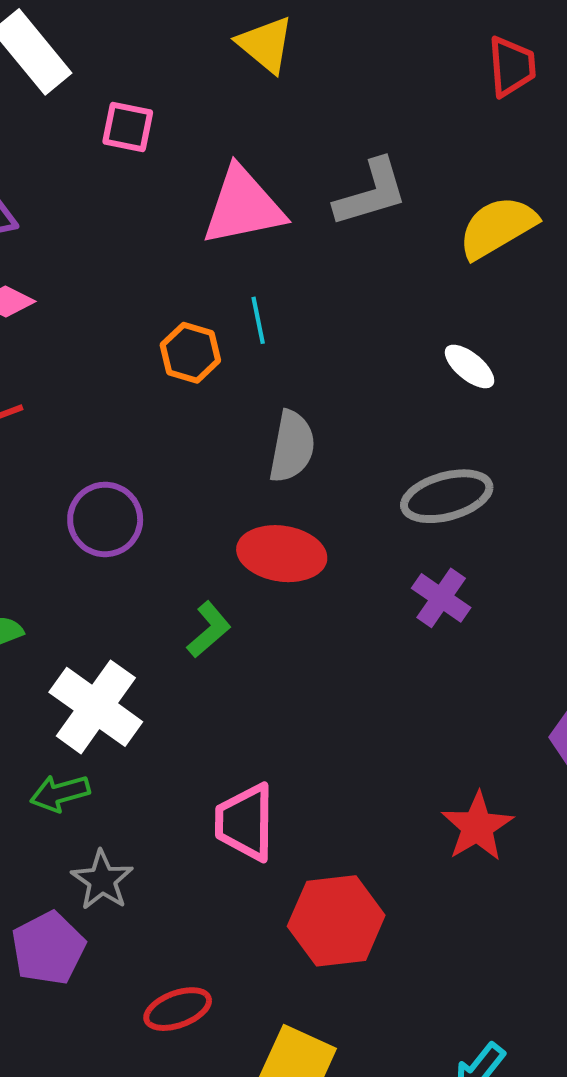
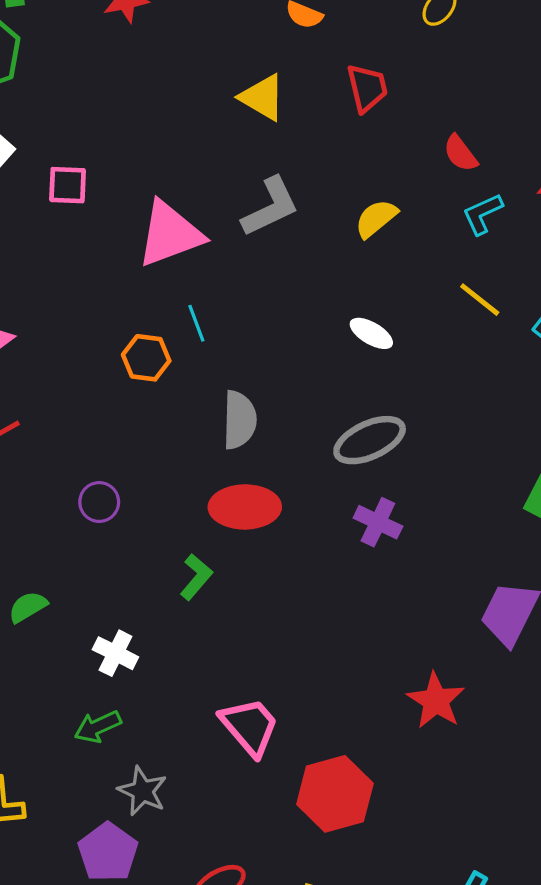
yellow triangle: (266, 44) -> (262, 97), moved
yellow semicircle: (497, 227) -> (376, 218), size x0.7
purple circle: (105, 519) -> (99, 502), size x0.7
white cross: (96, 707) -> (115, 653), size x0.6
pink trapezoid: (245, 822) -> (250, 727), turned 148

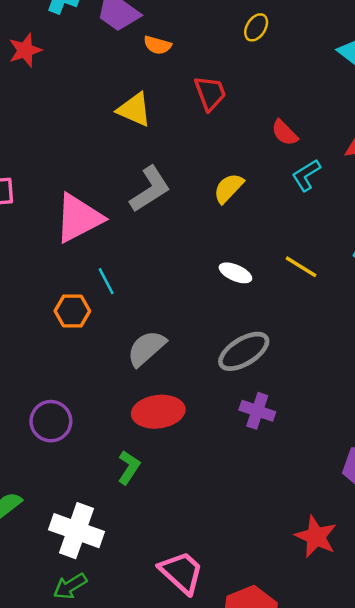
yellow line: (480, 300) -> (301, 267), moved
gray semicircle: (239, 420) -> (146, 348), turned -126
purple circle: (99, 502) -> (51, 421), size x1.4
white cross: (115, 653) -> (76, 531), size x1.6

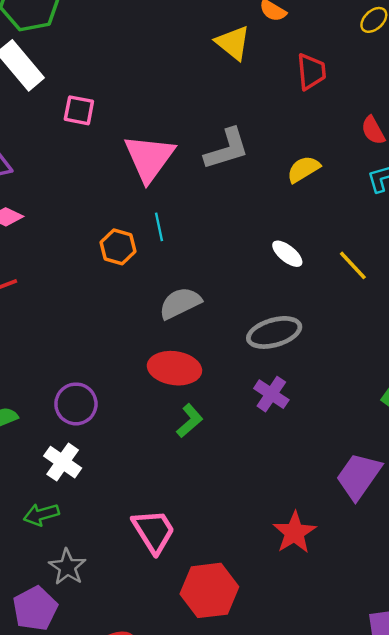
yellow triangle: (134, 109) -> (233, 43), moved
pink triangle: (79, 218) -> (149, 158), turned -42
purple circle: (51, 421) -> (76, 404), moved
green L-shape: (129, 467) -> (190, 421), moved
white cross: (76, 531) -> (63, 462), size x0.7

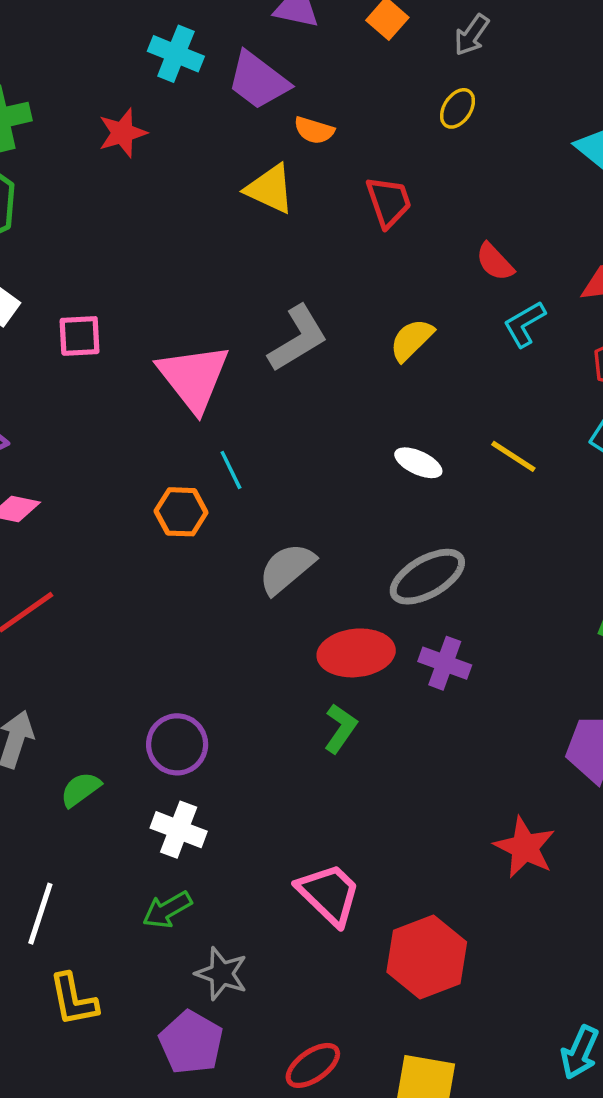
red ellipse: (174, 368) -> (356, 653), moved

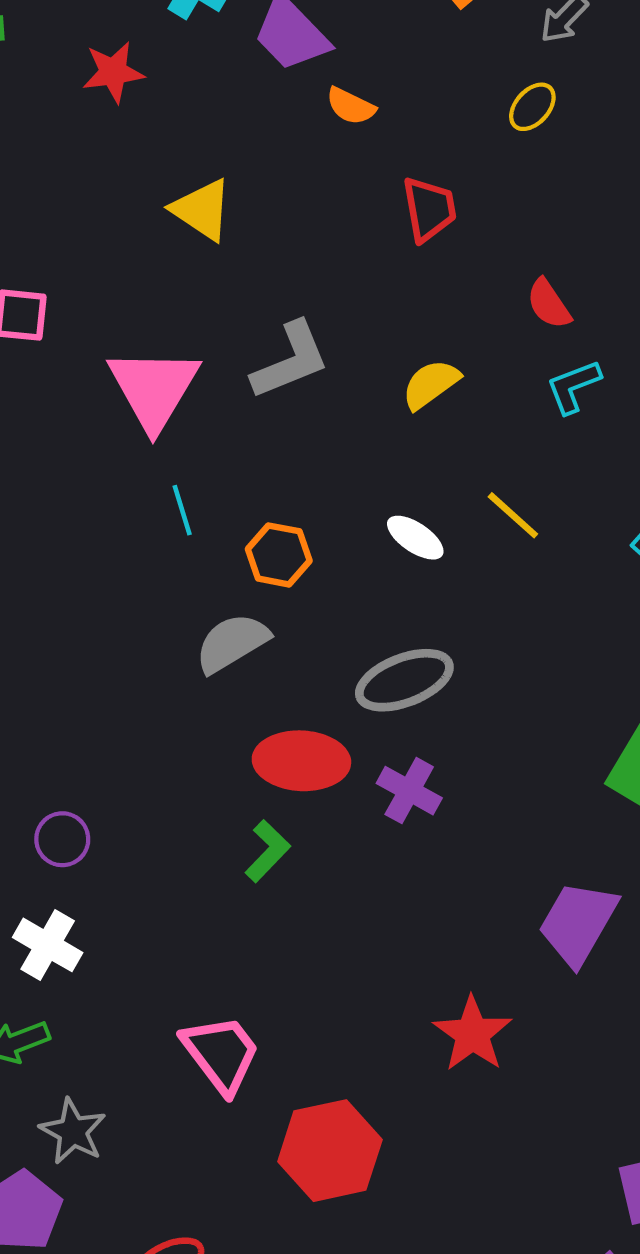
yellow triangle: (270, 189) -> (202, 210), moved
yellow line: (513, 456) -> (513, 515), moved
orange hexagon: (181, 512) -> (279, 555), moved
purple circle: (177, 744) -> (62, 839), size x0.7

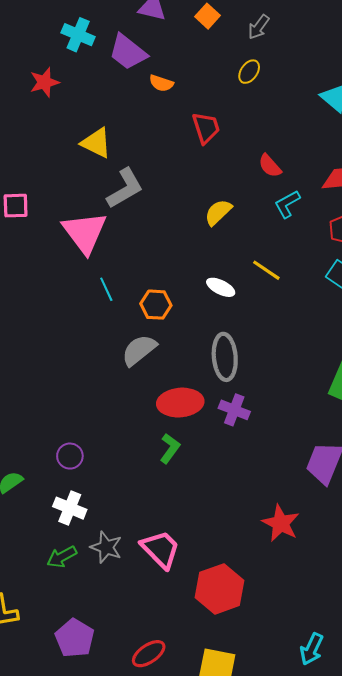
gray L-shape: (290, 360) -> (125, 188), moved
gray ellipse: (404, 680) -> (225, 357), turned -66
gray star: (73, 1131) -> (106, 547), moved

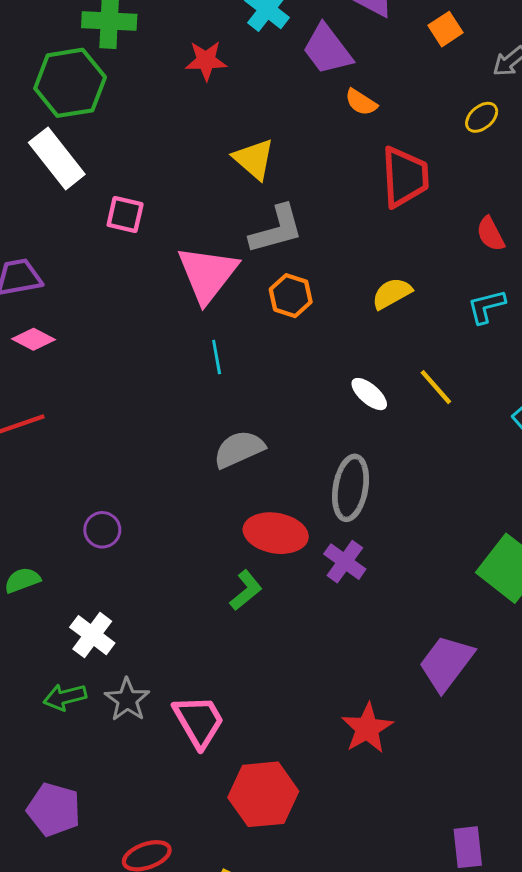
red trapezoid: (206, 128) -> (405, 177), size x1.4
red semicircle: (270, 166) -> (490, 234), moved
orange hexagon: (156, 305) -> (291, 296), moved
purple circle: (70, 456) -> (102, 530), moved
purple pentagon: (75, 638) -> (54, 809), turned -30

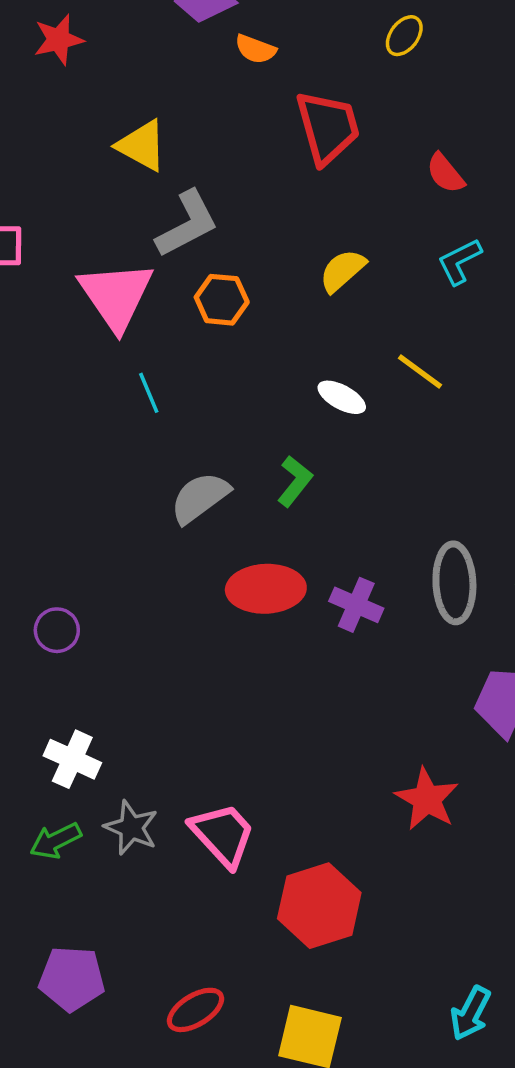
gray ellipse: (351, 488) -> (454, 583), moved
green L-shape: (246, 590) -> (295, 481), moved

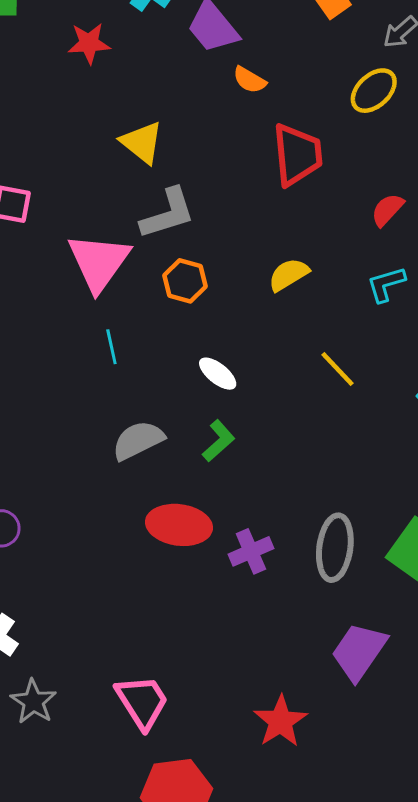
yellow ellipse: (404, 36) -> (374, 91), size x1.4
red semicircle: (445, 173) -> (387, 210), turned 72
white ellipse: (342, 397) -> (218, 374), moved
purple cross: (356, 605) -> (251, 551), turned 33
pink trapezoid: (223, 835) -> (142, 702), moved

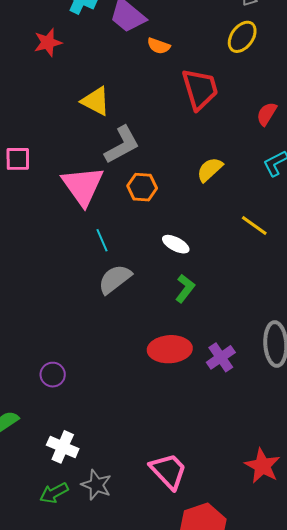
gray semicircle: (138, 440) -> (115, 279), moved

